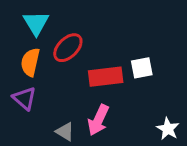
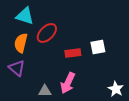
cyan triangle: (36, 23) -> (25, 16), turned -42
red rectangle: (106, 77) -> (73, 53), size x0.7
gray triangle: (65, 132) -> (45, 91), turned -32

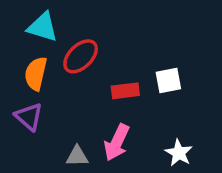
white star: (116, 89) -> (179, 153), moved

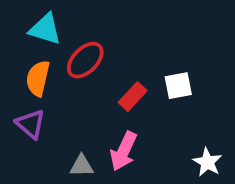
red rectangle: (125, 91) -> (133, 97), turned -40
white star: (179, 153) -> (207, 162), moved

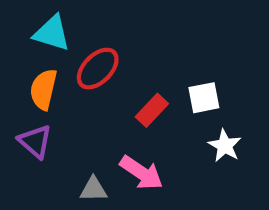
pink arrow: (124, 151) -> (141, 173), turned -81
white star: (207, 162) -> (225, 146), moved

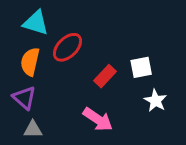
gray triangle: (94, 189) -> (33, 129), moved

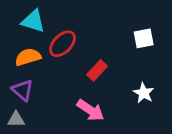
orange semicircle: (30, 62) -> (28, 57), turned 60
white square: (141, 67) -> (144, 38), moved
gray triangle: (33, 129) -> (16, 120), moved

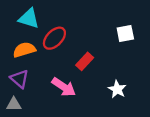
white star: (144, 93) -> (117, 89), moved
pink arrow: (90, 110) -> (64, 87), moved

